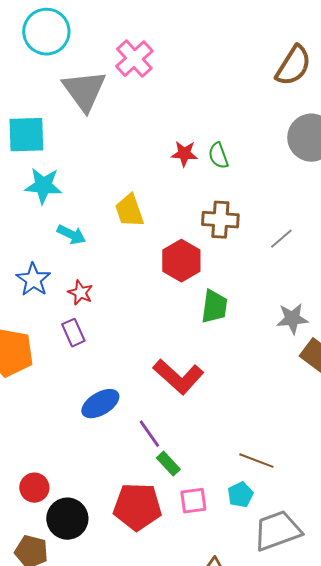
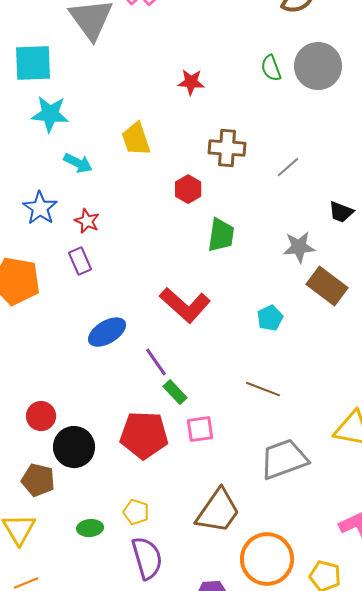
green semicircle: (218, 156) -> (271, 68), moved
red hexagon: (181, 261) -> (188, 189), size x0.7
cyan pentagon: (240, 495) -> (270, 318), moved

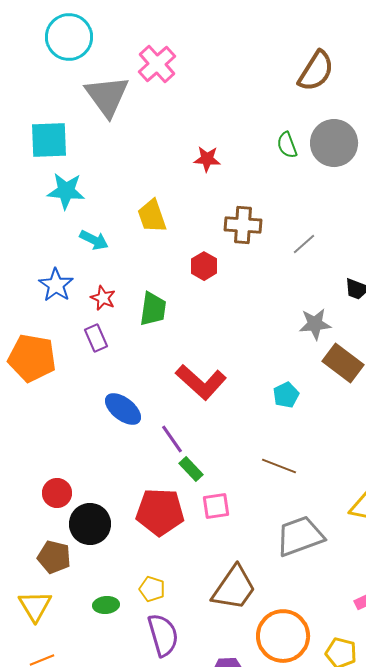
green trapezoid: (221, 235) -> (153, 309), moved
blue ellipse: (107, 332) -> (123, 409), turned 69

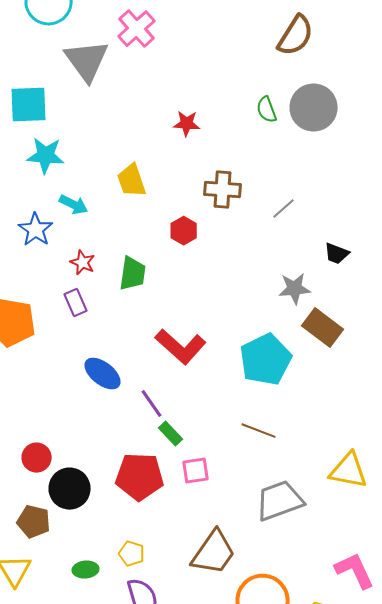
blue star: (56, 285) -> (36, 230), moved
cyan pentagon: (286, 395) -> (266, 360), size x2.0

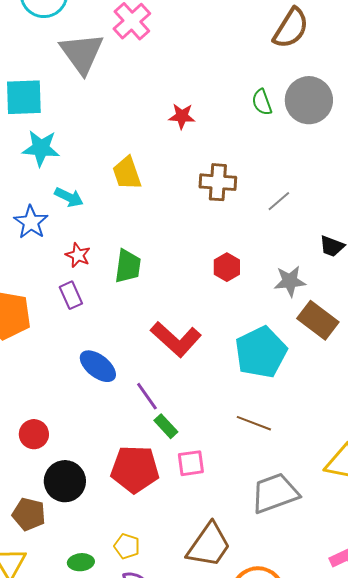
red hexagon: (184, 231) -> (227, 267), moved
red circle: (37, 458) -> (34, 434), moved

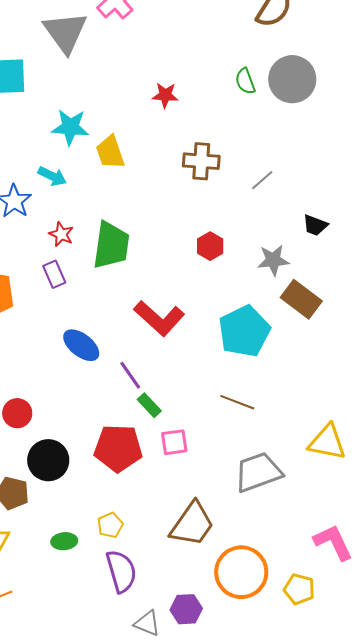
cyan star: (41, 148) -> (70, 127), moved
green trapezoid: (128, 266) -> (111, 245), size x1.4
yellow pentagon: (127, 546) -> (110, 525), turned 30

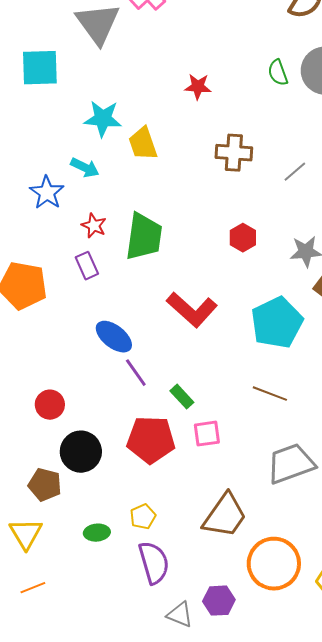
purple line: (130, 375) -> (136, 373), moved

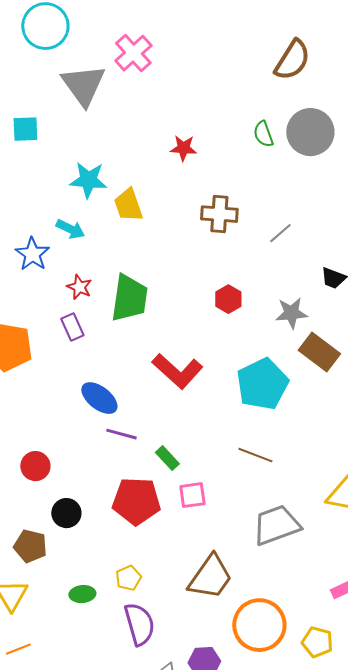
cyan square: (40, 68) -> (25, 129), size x0.7
purple line: (136, 373) -> (121, 434), turned -40
black circle: (81, 452) -> (66, 513), size x0.7

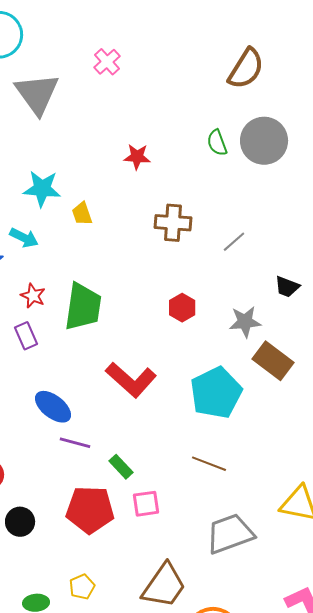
pink cross: (133, 53) -> (107, 62), moved, size x0.7
yellow trapezoid: (128, 205) -> (82, 214), size x0.7

